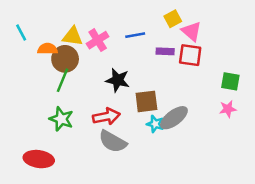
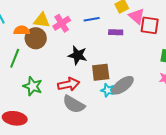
red square: (190, 55) -> (150, 25), moved
green line: (63, 80) -> (15, 58), moved

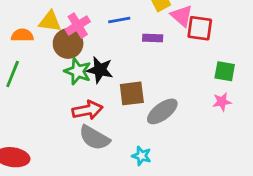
brown circle: (36, 38) -> (68, 44), moved
green star: (33, 86) -> (78, 71), moved
cyan star: (108, 90) -> (141, 156), moved

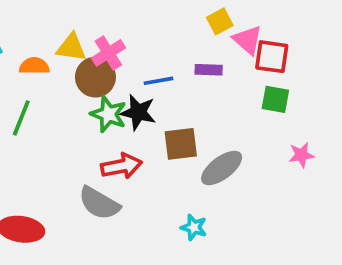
blue line: (119, 20) -> (159, 81), moved
green square: (225, 71) -> (275, 99), moved
gray semicircle: (94, 138) -> (99, 203), moved

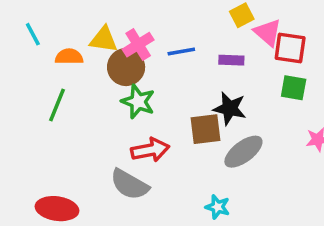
blue line: (159, 81) -> (181, 51), moved
black star: (138, 112) -> (230, 108), moved

